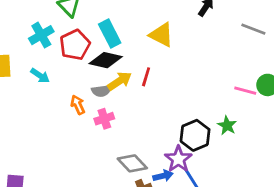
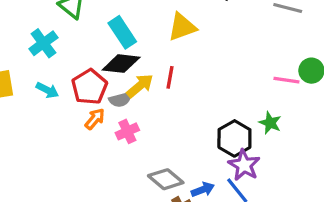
yellow triangle: (161, 35) -> (182, 27), turned -40
red pentagon: (75, 45) -> (89, 87), moved
orange arrow: (78, 105) -> (95, 119), turned 72
purple star: (178, 159) -> (244, 165), moved

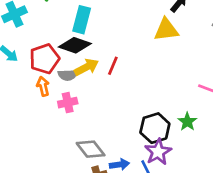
yellow triangle: (182, 27) -> (166, 30), moved
cyan rectangle: (122, 32) -> (82, 20), turned 36
orange arrow: (95, 119) -> (43, 86), turned -66

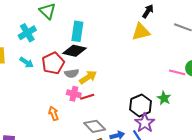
red line: (113, 66) -> (87, 97), moved, turned 56
yellow arrow: (86, 67) -> (88, 77), moved
orange arrow: (43, 86) -> (54, 113), moved
pink cross: (68, 103) -> (74, 94), turned 32

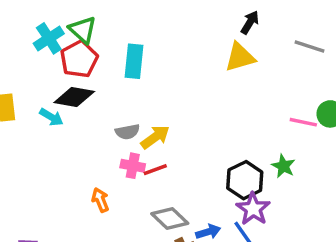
cyan cross: (27, 33) -> (49, 38), moved
black diamond: (75, 51) -> (74, 97), moved
red pentagon: (53, 63) -> (79, 59), moved

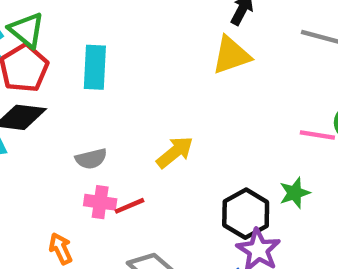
yellow arrow: (155, 137) -> (175, 152), moved
green star: (283, 166) -> (295, 193), turned 30

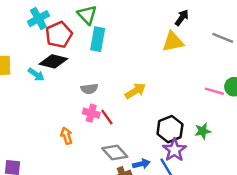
green triangle: (27, 30) -> (87, 15), moved
green star: (295, 193) -> (203, 131), moved
red line: (129, 206) -> (107, 117), turned 70

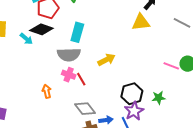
cyan rectangle: (98, 39) -> (77, 32), moved
gray semicircle: (89, 89) -> (69, 55), size x1.6

